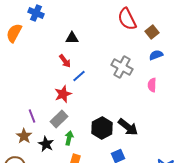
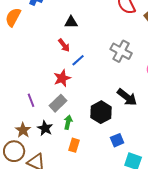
black arrow: (128, 127) -> (127, 97), moved
brown star: (24, 136) -> (23, 130), moved

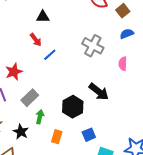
red star: (62, 78) -> (14, 72), moved
black star: (45, 128) -> (21, 132), moved
orange rectangle: (74, 145) -> (57, 137), moved

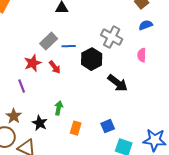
red arrow: (36, 40) -> (55, 67), moved
blue line: (50, 55) -> (69, 46), turned 40
gray rectangle: (30, 98) -> (49, 41), moved
black hexagon: (73, 107) -> (92, 59), moved

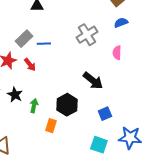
gray cross: (112, 37) -> (87, 35), turned 30
black hexagon: (92, 59) -> (67, 105), moved
black star: (40, 123) -> (15, 95), moved
blue square: (108, 126) -> (105, 114), moved

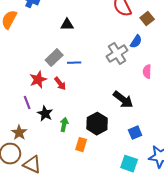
blue semicircle: (121, 23) -> (136, 42), moved, turned 144

